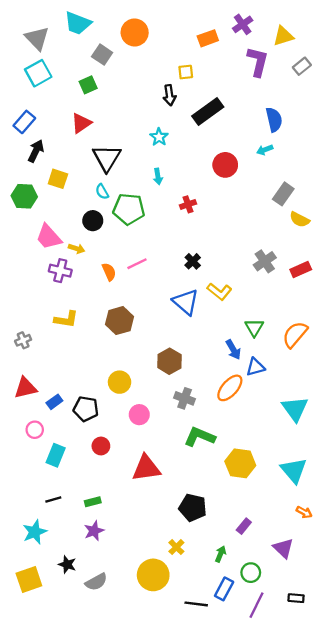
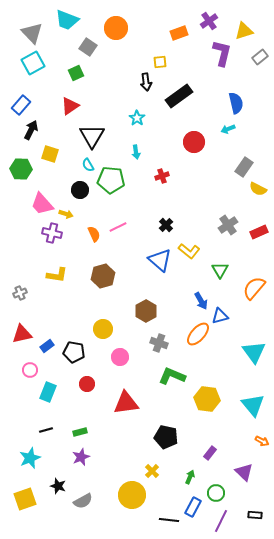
green triangle: (254, 328) -> (220, 270), moved

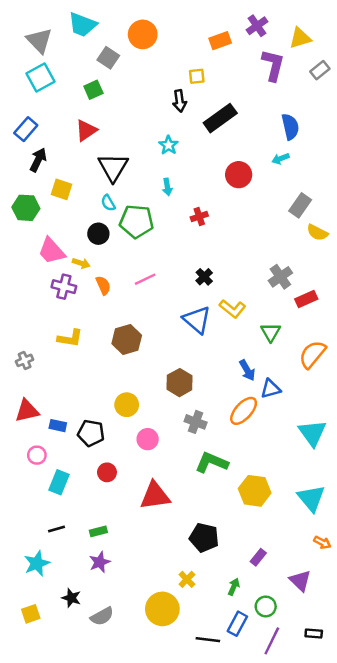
red rectangle: (259, 232) -> (306, 299), moved
orange semicircle: (94, 234) -> (103, 285), moved
blue rectangle: (47, 346) -> (58, 426), turned 48
yellow square: (25, 499) -> (31, 614), size x0.7

